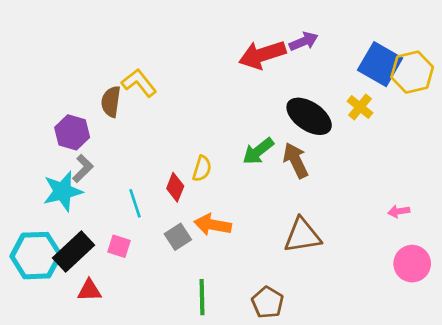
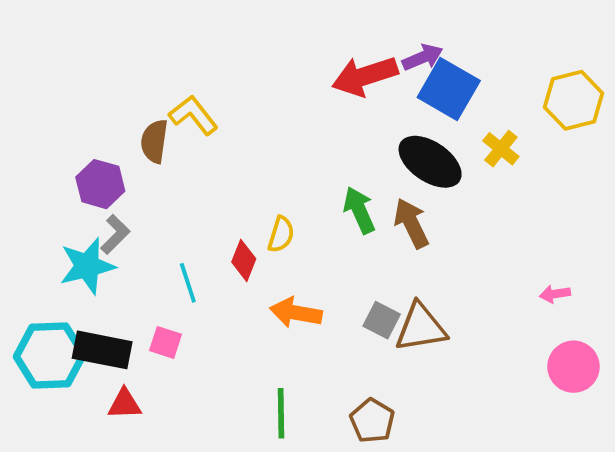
blue square: (380, 64) -> (449, 89), moved
green arrow: (258, 151) -> (359, 210), turned 104
gray square: (178, 237) -> (382, 320), moved, turned -30
black rectangle: (73, 252) -> (102, 350), turned 54

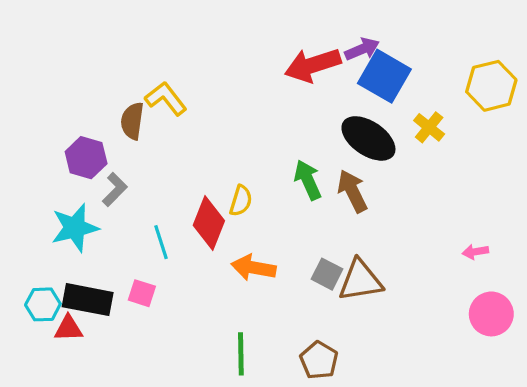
gray L-shape: (115, 234) -> (115, 190), moved
red diamond: (244, 260) -> (209, 223), size x1.5
cyan hexagon: (50, 355) -> (43, 304), size x0.6
red triangle: (124, 404) -> (68, 328), moved

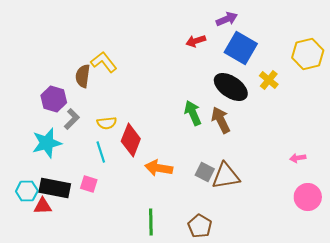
purple arrow: (362, 49) -> (227, 19), moved
red arrow: (313, 65) -> (196, 41), size x0.6
yellow semicircle: (241, 201) -> (107, 123), moved, turned 66

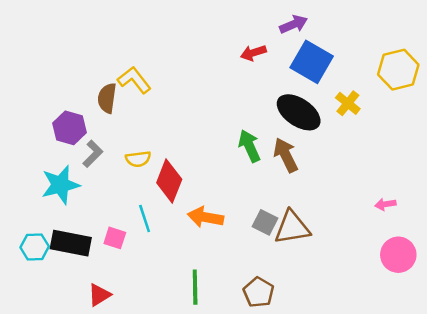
cyan line: (101, 152) -> (145, 218), moved
red triangle: (43, 206) -> (99, 295), moved, turned -30

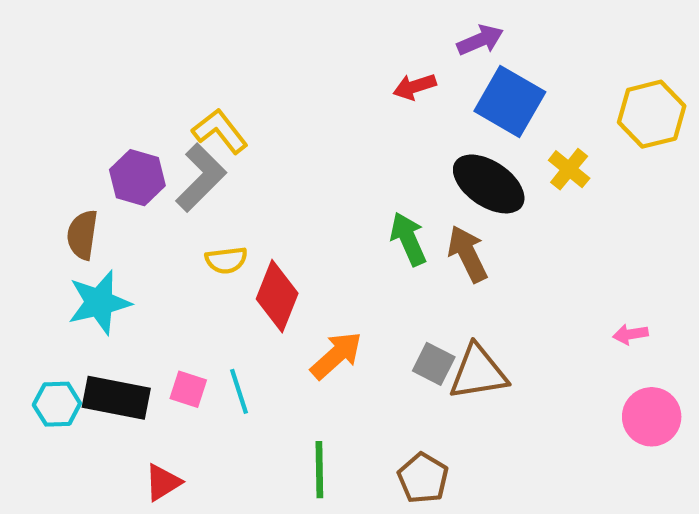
brown semicircle: (107, 98) -> (82, 235), moved
purple hexagon: (70, 128) -> (137, 178), moved
gray L-shape: (93, 154) -> (201, 178), moved, size x1.5
orange arrow: (205, 217) -> (336, 355), turned 128
cyan line: (145, 218) -> (239, 391), moved

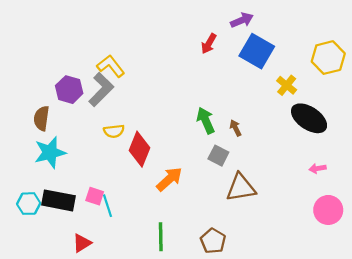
red arrow: (415, 87) -> (209, 44), turned -42
black ellipse: (489, 184) -> (309, 118), moved
brown arrow: (468, 254) -> (235, 128), size x0.6
gray square: (434, 364) -> (218, 156), moved
cyan line: (239, 391) -> (108, 206), moved

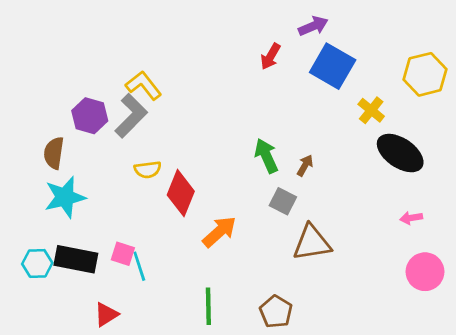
brown arrow: (235, 128) -> (305, 165), turned 56

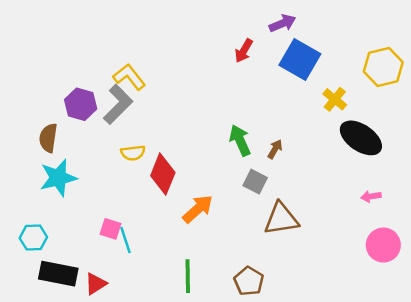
black rectangle: (76, 259) -> (58, 274), moved

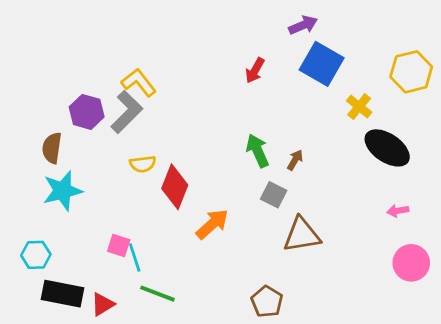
red arrow: (244, 51) -> (255, 70), moved
green line: (188, 276) -> (157, 294), moved, turned -68

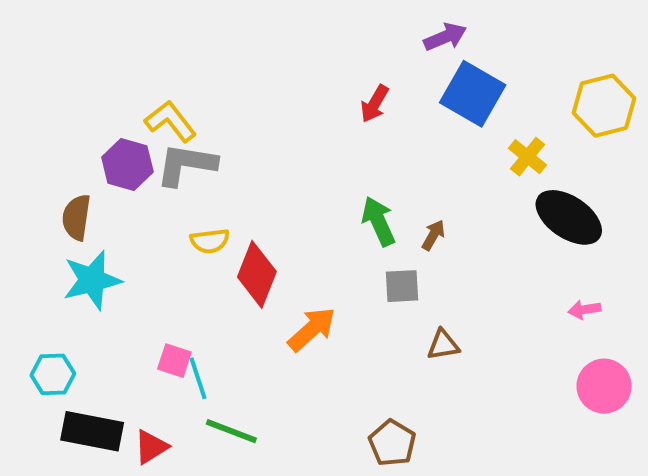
yellow L-shape: (139, 83) -> (171, 121), moved
gray L-shape: (127, 112) -> (186, 164), turned -126
gray square: (274, 195) -> (402, 286), turned -30
brown triangle: (302, 235) -> (443, 345), size x0.6

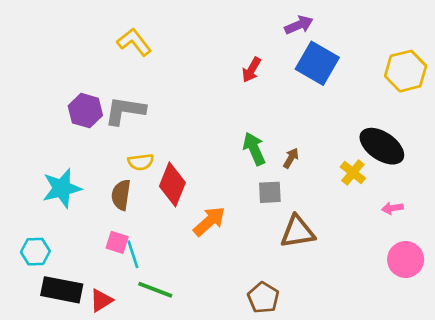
yellow L-shape: (171, 121) -> (134, 42), moved
yellow cross: (528, 157) -> (353, 173), moved
brown semicircle: (76, 217) -> (121, 195), moved
brown triangle: (443, 345) -> (298, 232), size x1.6

